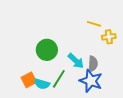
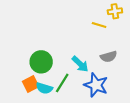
yellow cross: (109, 37) -> (115, 11), moved
green circle: (47, 50) -> (41, 62), moved
gray semicircle: (93, 64) -> (109, 57), moved, turned 70

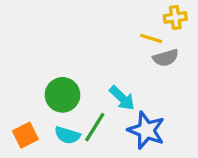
gray semicircle: (109, 57) -> (166, 58), moved
orange square: (31, 84) -> (25, 135), moved

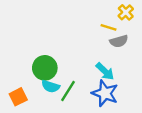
yellow cross: (175, 17) -> (126, 12), turned -35
cyan arrow: (122, 98) -> (105, 71), moved
cyan semicircle: (67, 135) -> (51, 86), moved

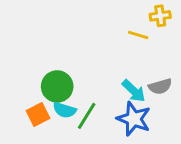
yellow cross: (126, 12) -> (160, 16), turned 35
gray semicircle: (119, 41) -> (160, 86), moved
orange square: (18, 97) -> (38, 114), moved

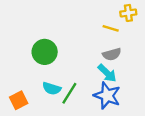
green circle: (57, 86) -> (45, 52), moved
gray semicircle: (160, 86) -> (112, 54), moved
orange square: (38, 114) -> (19, 100), moved

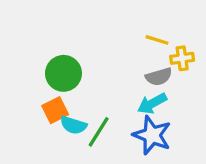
yellow cross: (128, 13) -> (182, 58), moved
cyan arrow: (107, 73) -> (152, 103), turned 108
orange square: (19, 100) -> (55, 110), moved

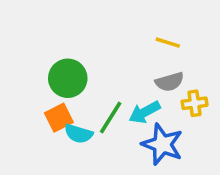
yellow cross: (182, 58) -> (195, 103), moved
cyan arrow: (152, 103) -> (145, 112), moved
green line: (99, 132) -> (111, 118), moved

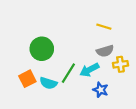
orange square: (59, 118) -> (27, 79), moved
blue star: (162, 144) -> (101, 90), size x0.6

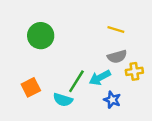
green circle: (42, 49) -> (41, 36), moved
cyan semicircle: (48, 83) -> (63, 100), moved

